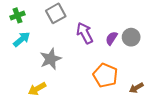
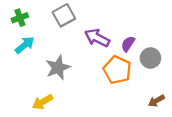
purple arrow: (85, 33) -> (97, 38), turned -35
gray circle: (131, 37) -> (150, 58), moved
orange pentagon: (105, 75) -> (117, 70), moved

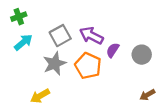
gray square: (64, 15) -> (60, 36), moved
purple semicircle: (128, 44) -> (113, 50), moved
orange pentagon: (117, 70) -> (88, 66), moved

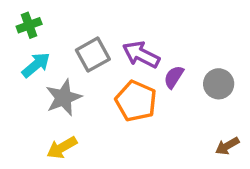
gray star: (55, 64) -> (64, 98), moved

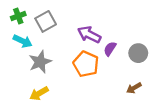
gray square: (93, 55) -> (46, 21), moved
cyan arrow: (36, 65) -> (23, 41), turned 66
brown arrow: (227, 146) -> (134, 88), moved

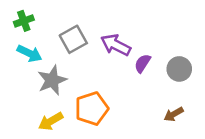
gray square: (46, 21) -> (73, 39), moved
orange pentagon: (86, 64) -> (92, 109), moved, turned 30

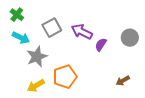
green cross: (24, 21) -> (17, 15), turned -32
gray circle: (179, 69) -> (130, 38), moved

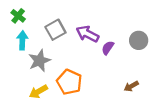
cyan arrow: (21, 38) -> (22, 40), turned -114
orange pentagon: (65, 77) -> (69, 82), turned -30

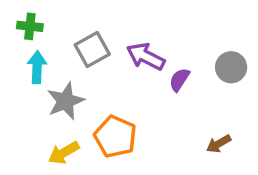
green cross: (18, 16) -> (30, 26), turned -32

